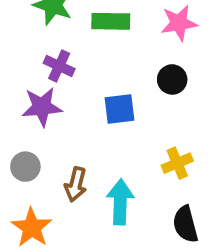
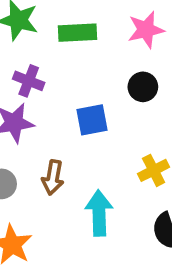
brown arrow: (76, 184) -> (53, 178), moved

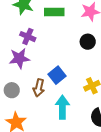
blue square: (92, 120) -> (57, 75), moved, turned -30

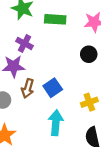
brown arrow: (39, 88) -> (28, 88), moved

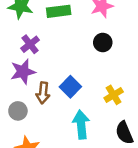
purple cross: (25, 43) -> (30, 44), turned 35

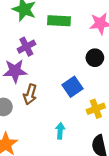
blue square: (70, 87) -> (72, 87), moved
cyan arrow: (81, 125) -> (60, 131), size x0.6

